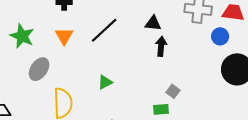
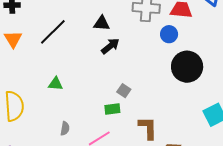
black arrow: (161, 46) -> (110, 46), turned 48
green triangle: (105, 82) -> (56, 84), turned 35

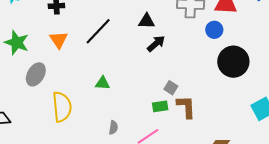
brown L-shape: (148, 128) -> (186, 107), moved

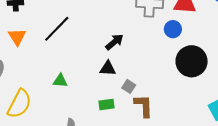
black triangle: (147, 21) -> (108, 68), moved
green rectangle: (160, 106) -> (107, 104), moved
yellow semicircle: (62, 107) -> (19, 104), turned 32

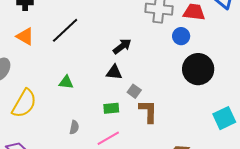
orange triangle: (17, 37) -> (25, 36), turned -30

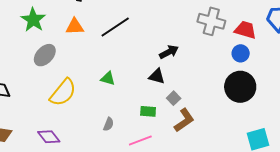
orange triangle: (25, 36) -> (75, 27), turned -42
blue circle: (181, 36) -> (241, 53), moved
brown L-shape: (148, 111) -> (184, 120), turned 45

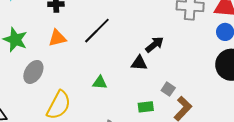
black triangle: (157, 76) -> (139, 63), moved

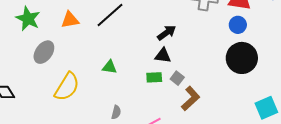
black triangle: (139, 63) -> (163, 56), moved
green rectangle: (146, 107) -> (154, 77), moved

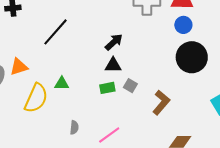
orange triangle: (70, 20) -> (19, 67), moved
yellow semicircle: (67, 87) -> (36, 98), moved
brown L-shape: (191, 98) -> (161, 103), moved

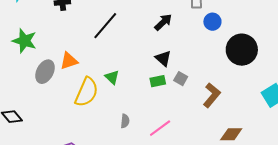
blue circle: (183, 25) -> (212, 22), moved
black arrow: (114, 42) -> (163, 22), moved
black triangle: (113, 65) -> (163, 58), turned 42
green triangle: (62, 84) -> (112, 77), turned 42

